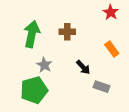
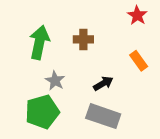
black arrow: (83, 67) -> (103, 83), turned -77
gray rectangle: (102, 87) -> (103, 116), moved, size x1.6

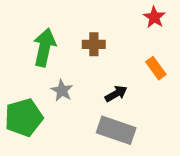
green pentagon: (42, 112) -> (24, 118), moved

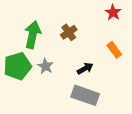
brown cross: (94, 44) -> (69, 32), turned -35
green pentagon: (24, 118) -> (17, 66), moved

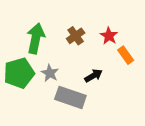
red star: (113, 12) -> (109, 36), moved
gray rectangle: (85, 95) -> (70, 97), moved

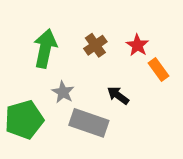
green pentagon: (19, 73) -> (24, 120), moved
black arrow: (94, 76) -> (118, 95), turned -114

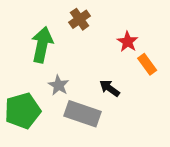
brown cross: (95, 45) -> (80, 19), moved

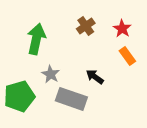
brown cross: (80, 19) -> (86, 26), moved
red star: (128, 42) -> (122, 29), moved

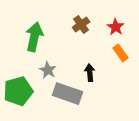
black arrow: (95, 77) -> (90, 73), turned 49

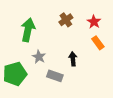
gray rectangle: (68, 94) -> (55, 76), size x0.7

